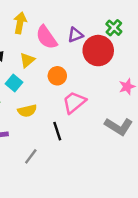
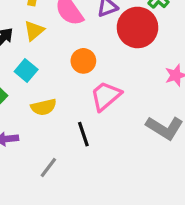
yellow triangle: (27, 60) -> (34, 31), moved

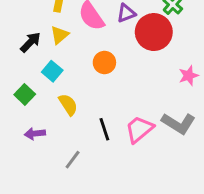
pink trapezoid: (106, 96) -> (139, 129), moved
yellow semicircle: (44, 107) -> (68, 105), turned -110

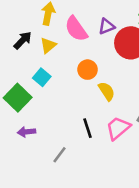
black arrow: (30, 42) -> (23, 40), moved
green square: (25, 94) -> (18, 98), size x1.5
yellow semicircle: (68, 105) -> (107, 91), moved

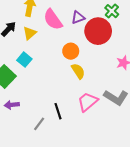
orange circle: (88, 70) -> (71, 51), moved
black line: (88, 128) -> (58, 111), moved

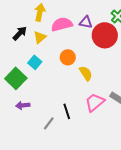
purple triangle: (78, 17) -> (86, 22), turned 32
pink semicircle: (53, 20) -> (62, 24), turned 110
orange circle: (71, 51) -> (68, 57), moved

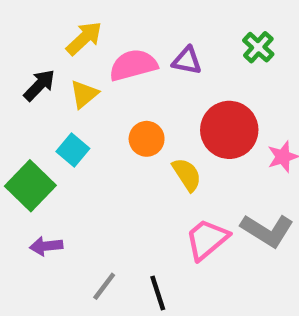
yellow arrow: (40, 12) -> (84, 38), turned 36
red circle: (105, 35) -> (229, 130), moved
black line: (67, 111) -> (158, 293), moved

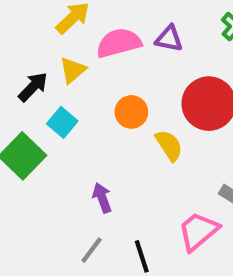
black arrow: (39, 85) -> (33, 87), moved
pink trapezoid: (207, 239) -> (198, 231), moved
purple arrow: (46, 246) -> (102, 198), moved, turned 76

